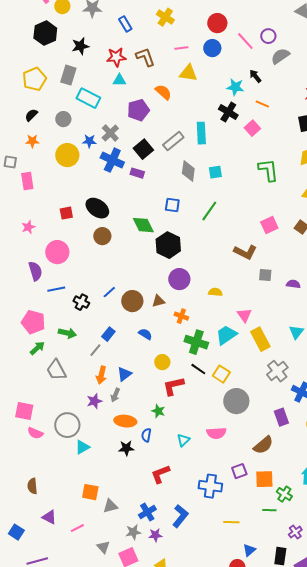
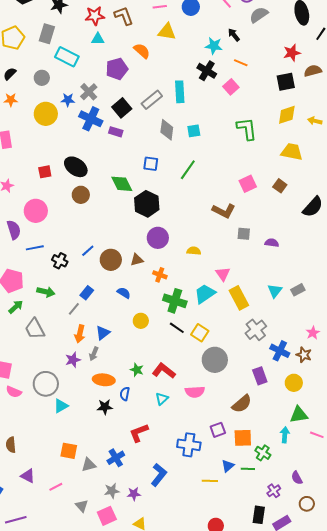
red L-shape: (173, 386) -> (164, 371), moved, turned 50
blue cross: (147, 512) -> (116, 458), moved
blue triangle: (249, 550) -> (228, 466), moved

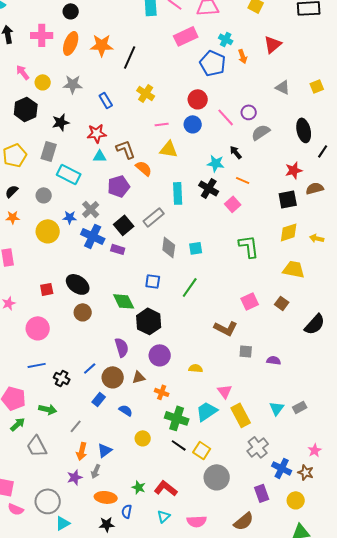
brown L-shape: (124, 16) -> (126, 149), moved
cyan rectangle: (180, 92) -> (178, 193), moved
purple semicircle: (14, 230) -> (122, 347), moved
blue rectangle: (87, 293) -> (99, 399), moved
pink semicircle: (195, 392) -> (197, 521), moved

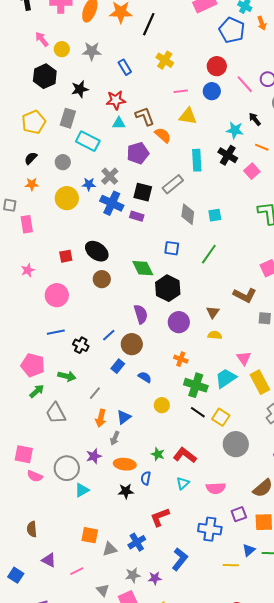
black square: (124, 225) -> (143, 192), turned -36
brown triangle: (139, 377) -> (213, 312), moved, turned -40
purple star: (75, 477) -> (94, 456), moved

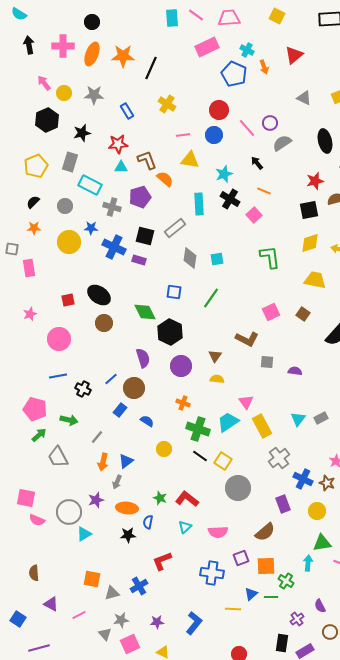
cyan star: (235, 130) -> (224, 174), moved, turned -30
gray cross: (110, 176) -> (112, 207), moved, turned -30
blue L-shape: (180, 559) -> (194, 623), moved
gray star: (133, 575) -> (121, 620), moved

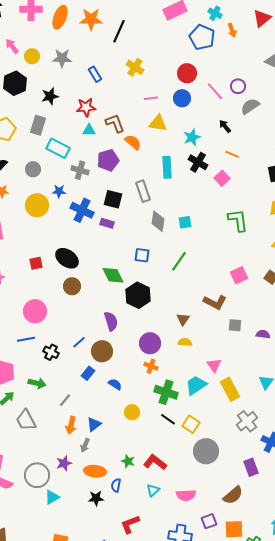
gray rectangle: (175, 228) -> (143, 191), turned -70
pink circle: (59, 339) -> (35, 311), moved
purple circle: (181, 366) -> (150, 343), moved

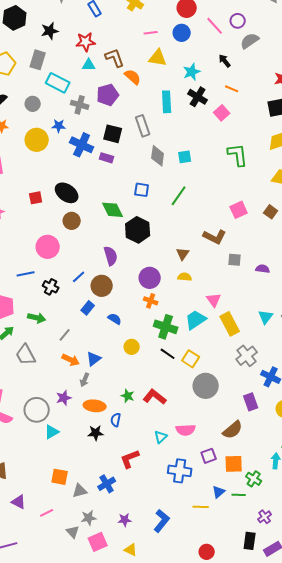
pink circle: (35, 311) -> (48, 247), moved
orange arrow: (71, 425) -> (71, 360), turned -78
cyan triangle: (153, 490) -> (161, 437), moved

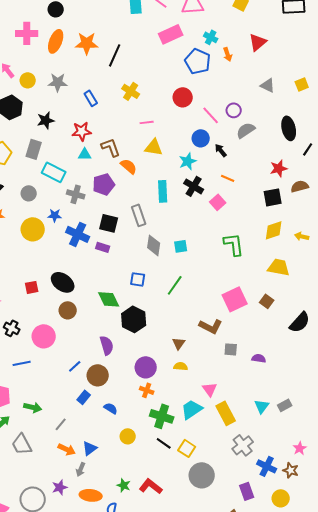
blue circle: (182, 33) -> (201, 138), moved
pink square: (239, 210) -> (235, 299), size x1.4
black cross: (51, 287) -> (12, 328), moved

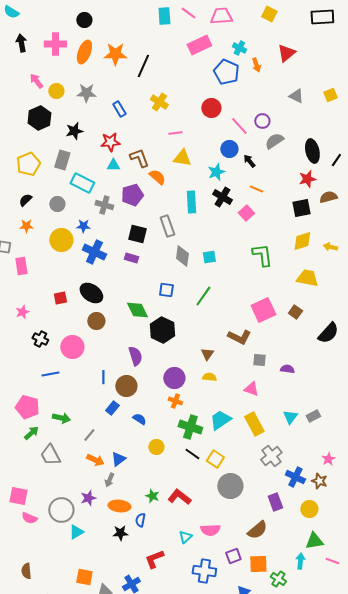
black ellipse: (289, 128) -> (312, 151), moved
blue cross: (78, 234) -> (94, 252), moved
blue line: (75, 366) -> (103, 377), turned -48
pink triangle: (210, 389) -> (251, 389), moved, turned -35

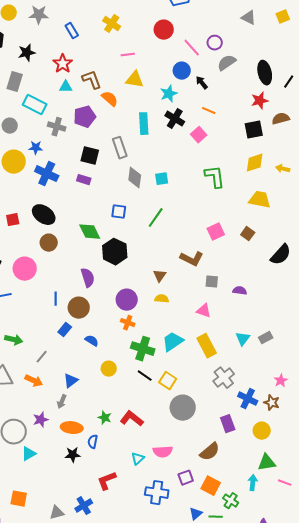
red star: (110, 142) -> (63, 64), turned -30
pink square: (263, 310) -> (216, 232), size x0.7
orange arrow: (95, 460) -> (34, 381), moved
orange square: (258, 564) -> (211, 486), turned 30
orange square: (84, 577) -> (19, 499), moved

